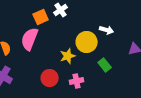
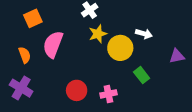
orange square: (41, 17) -> (33, 18), moved
yellow star: (68, 56) -> (98, 34), moved

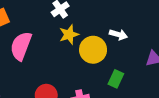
green rectangle: (142, 75) -> (116, 79), turned 63

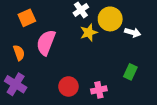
yellow circle: (93, 50) -> (110, 19), moved

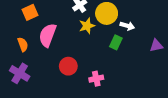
green rectangle: (130, 72) -> (116, 42), moved
red circle: (68, 86) -> (68, 66), moved

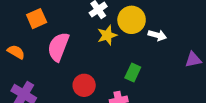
green rectangle: (116, 42) -> (133, 72), moved
orange semicircle: (23, 44) -> (16, 52), moved, turned -40

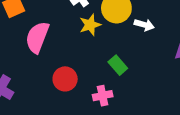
green rectangle: (133, 72) -> (118, 65), turned -66

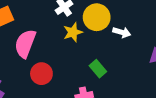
red circle: (65, 79) -> (41, 74), moved

